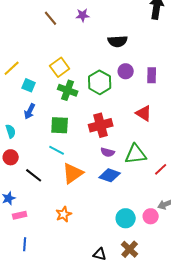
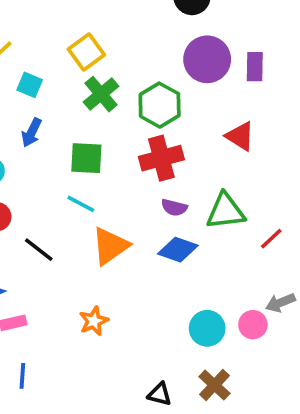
purple circle: (126, 71) -> (207, 59), size x1.6
green hexagon: (100, 82) -> (160, 105), moved
green cross: (68, 90) -> (101, 94), turned 30

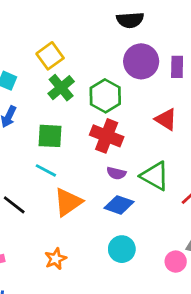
red cross: (161, 158) -> (107, 136), turned 36
green triangle: (225, 211) -> (155, 176), turned 36
cyan circle: (207, 328) -> (122, 249), moved

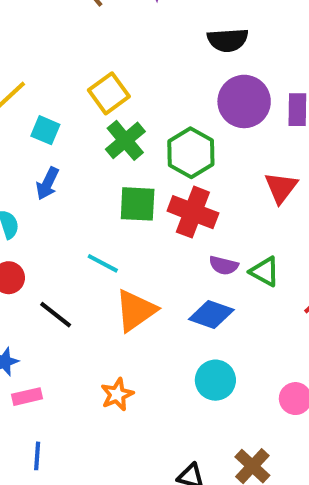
red triangle: (166, 119) -> (281, 188), turned 35
green square: (50, 136) -> (138, 204), moved
purple semicircle: (116, 173) -> (224, 265), moved
green triangle: (155, 176) -> (265, 272), size x0.7

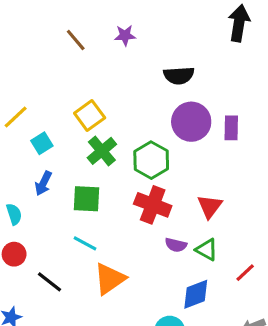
cyan square: (45, 130) -> (42, 143), turned 35
red triangle: (281, 188) -> (210, 206), moved
green square: (138, 204) -> (86, 199), moved
blue diamond: (211, 315) -> (196, 294), moved, turned -40

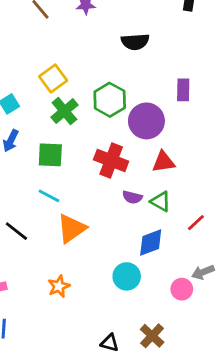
purple circle: (191, 122) -> (146, 121), moved
green hexagon: (151, 160) -> (110, 100), moved
red triangle: (210, 206) -> (163, 162), turned 45

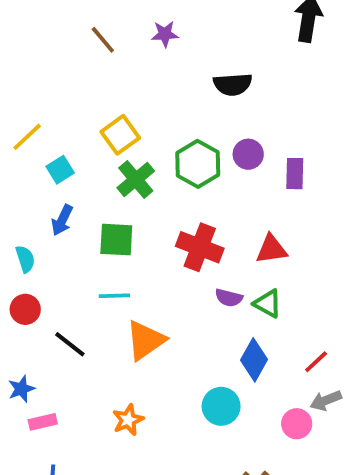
purple rectangle: (183, 90) -> (295, 174), moved
purple circle: (146, 121) -> (248, 154), moved, size x0.6
cyan line: (49, 196) -> (114, 296), turned -30
red line: (196, 223) -> (316, 362), moved
blue diamond: (151, 242) -> (254, 360), turned -40

